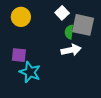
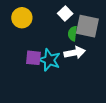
purple square: (19, 55) -> (33, 58), moved
cyan star: (30, 72) -> (49, 60), moved

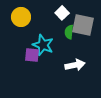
white arrow: (75, 53) -> (75, 65), moved
cyan star: (49, 60) -> (43, 45), moved

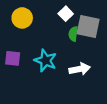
cyan star: (43, 45) -> (46, 61), moved
purple square: (32, 55) -> (13, 58), moved

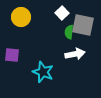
cyan star: (46, 61) -> (43, 72), moved
white arrow: (80, 69) -> (75, 54), moved

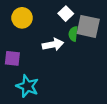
white arrow: (75, 54) -> (53, 45), moved
cyan star: (43, 72) -> (27, 86), moved

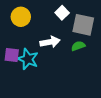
green semicircle: (73, 34) -> (78, 46), moved, turned 64
cyan star: (27, 86) -> (28, 59), moved

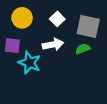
white square: (62, 13) -> (57, 19), moved
purple square: (12, 55) -> (12, 46), moved

